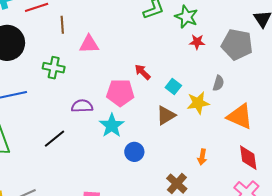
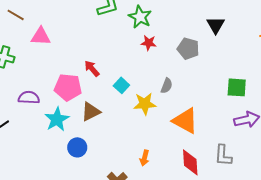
brown line: (62, 25) -> (16, 15), turned -60
gray pentagon: (237, 44) -> (188, 49), size x0.7
brown triangle: (166, 115) -> (91, 112), moved

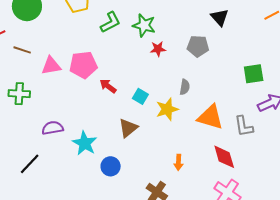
pink pentagon: (68, 87) -> (83, 65), moved
brown triangle: (91, 112) -> (128, 128), moved
gray L-shape: (223, 155) -> (244, 126), moved

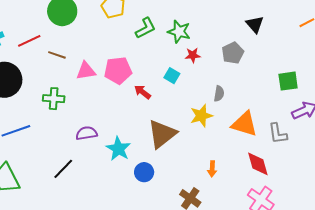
gray pentagon: (198, 46) -> (233, 53), turned -30
cyan square: (140, 96) -> (172, 76), moved
brown triangle: (128, 128) -> (162, 134), size x1.5

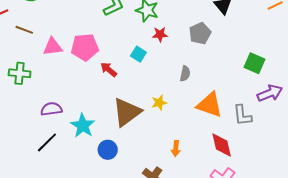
green square: (288, 81) -> (254, 63), turned 30
yellow star: (201, 116) -> (159, 103), moved, size x0.7
black line: (63, 169) -> (47, 142), moved

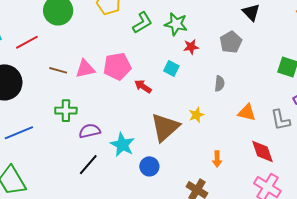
brown line: (24, 30) -> (58, 70), moved
green cross: (20, 73) -> (66, 111), moved
orange triangle: (210, 105) -> (247, 112), size x0.7

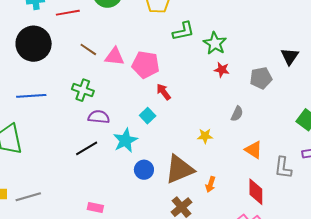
cyan square: (171, 68) -> (148, 116), moved
brown triangle: (165, 127) -> (179, 169), moved

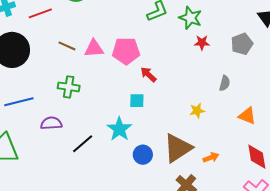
cyan square: (148, 116) -> (137, 101), turned -35
purple semicircle: (99, 117) -> (51, 123), moved
orange arrow: (210, 184) -> (211, 157), turned -119

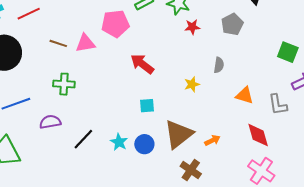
pink pentagon: (126, 51) -> (115, 24), moved
red arrow: (148, 75) -> (142, 64), size x1.4
cyan square: (137, 101) -> (147, 106), moved
yellow star: (197, 111) -> (192, 84), moved
cyan star: (119, 129) -> (119, 142), moved, size x0.7

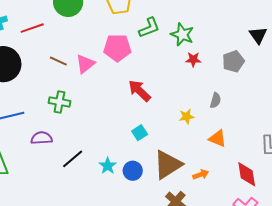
pink triangle: (85, 43) -> (85, 64), turned -35
orange triangle: (244, 95) -> (218, 138), moved
cyan square: (147, 106) -> (140, 133), turned -35

